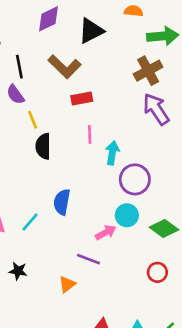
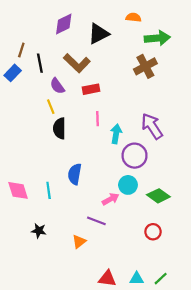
purple semicircle: (15, 95) -> (57, 86), moved
purple arrow: (156, 109) -> (152, 126), moved
cyan line: (30, 222) -> (49, 190), turned -49

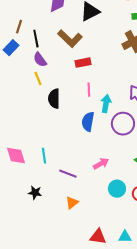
purple semicircle: (57, 86) -> (40, 60), moved
yellow line: (51, 107) -> (38, 79), moved
blue semicircle: (75, 174) -> (88, 122), moved
cyan circle: (128, 185) -> (117, 189), moved
purple line: (96, 221) -> (68, 174), moved

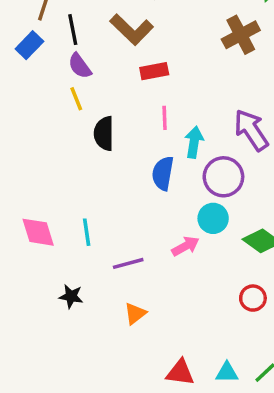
purple line: (68, 174) -> (128, 263), turned -36
cyan circle: (117, 189) -> (213, 218), moved

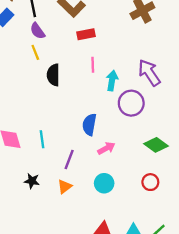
blue semicircle: (163, 173) -> (89, 125), moved
cyan circle: (213, 218) -> (104, 183), moved
purple line: (128, 263) -> (69, 160), turned -54
orange triangle: (135, 314) -> (65, 187), moved

